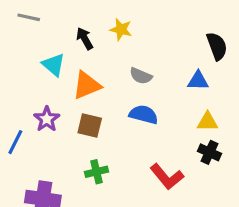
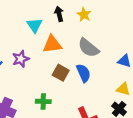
gray semicircle: (141, 76) -> (88, 48), size x1.5
blue semicircle: (144, 114) -> (83, 73), turned 36
brown square: (90, 125) -> (61, 73), moved

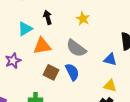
yellow star: (84, 15) -> (83, 19), moved
cyan triangle: (35, 25) -> (25, 29), turned 35

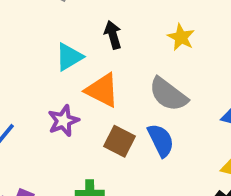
orange triangle: (42, 46) -> (102, 90), turned 36
purple star: (13, 61) -> (63, 121), moved

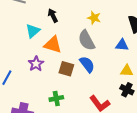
yellow star: (181, 37) -> (94, 18), moved
gray semicircle: (168, 94) -> (87, 40), turned 35

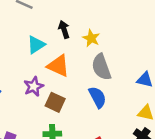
yellow star: (94, 18) -> (91, 38), moved
brown square: (66, 69) -> (55, 102), moved

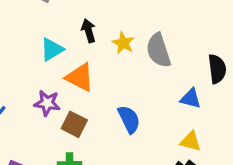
gray semicircle: (101, 67) -> (158, 50), moved
purple star: (34, 86) -> (47, 103), turned 30

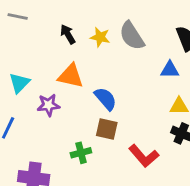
cyan triangle: (52, 49) -> (19, 83), moved
blue semicircle: (129, 119) -> (106, 99), moved
brown square: (74, 124) -> (107, 129), moved

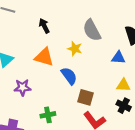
yellow star: (100, 37) -> (75, 49), moved
purple star: (48, 105) -> (22, 87), moved
brown square: (107, 129) -> (85, 97), moved

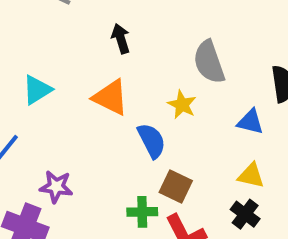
yellow star: (75, 49) -> (182, 105), moved
purple star: (22, 87) -> (56, 187), moved
green cross: (48, 115) -> (142, 212), moved

